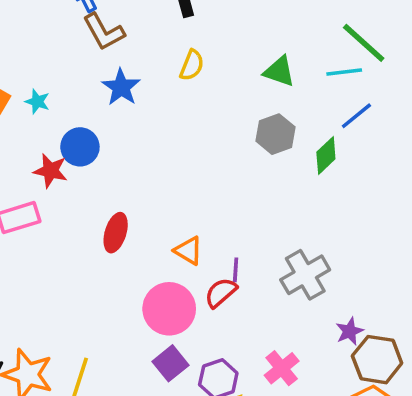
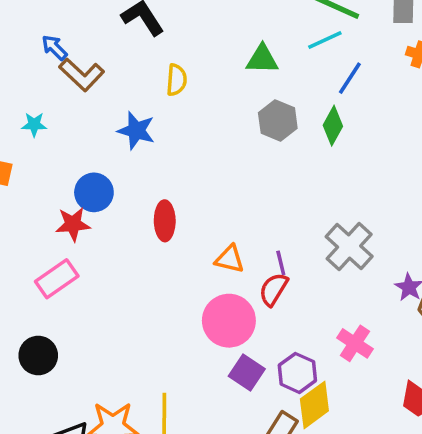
blue star: (121, 87) -> (136, 131), moved
cyan star: (37, 102) -> (34, 124), moved
red ellipse: (116, 233) -> (165, 221), moved

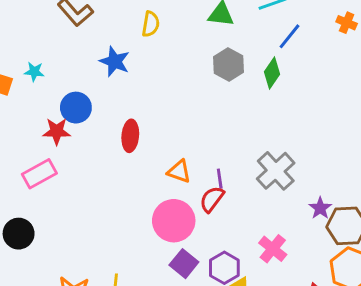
cyan star: (34, 124) -> (34, 72), moved

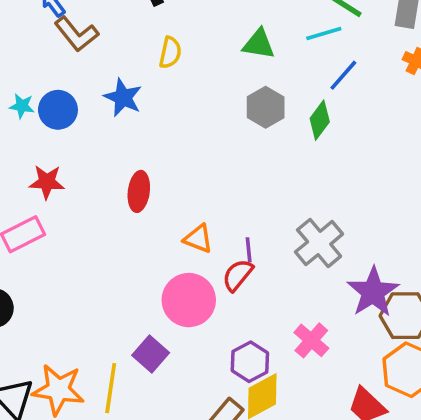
blue circle: (76, 108) -> (58, 110), moved
purple star: (320, 208) -> (373, 292), size x1.8
purple square: (184, 264) -> (151, 354), moved

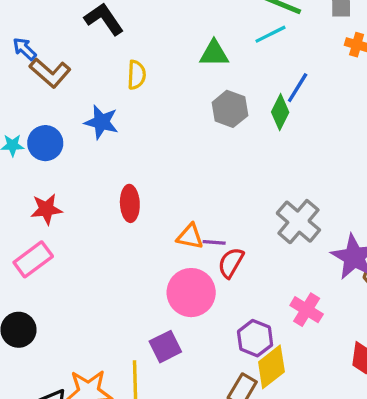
blue line: (343, 75) -> (298, 88), moved
purple line: (249, 250) -> (214, 242), moved, turned -70
purple square: (151, 354) -> (165, 347), turned 32

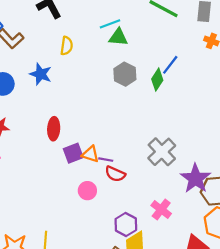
cyan line: (270, 34) -> (110, 24), moved
red semicircle: (231, 263) -> (115, 174), turned -102
pink circle: (191, 293) -> (87, 191), size x0.6
purple square: (165, 347) -> (73, 153), moved

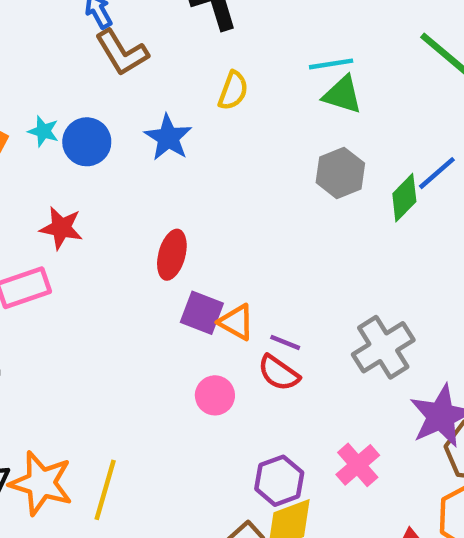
purple square: (73, 153) -> (202, 313), turned 30
purple line: (106, 160) -> (285, 342), moved

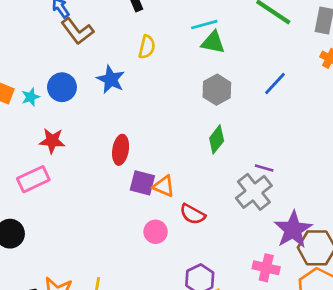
cyan star: (43, 131) -> (31, 97), moved, turned -30
green diamond: (404, 198) -> (217, 139), moved
purple line: (285, 342) -> (264, 168), moved
pink cross: (358, 465) -> (266, 268), moved, turned -30

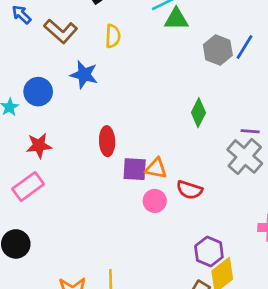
brown L-shape: (77, 31) -> (61, 31), moved
gray hexagon: (217, 90) -> (218, 50), moved
pink circle: (156, 232) -> (155, 201), moved

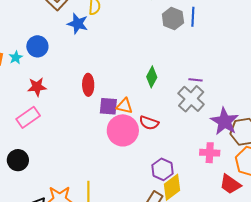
blue line: (244, 47) -> (193, 17), turned -30
blue star: (84, 75) -> (78, 24), moved
green diamond: (198, 113) -> (152, 77), moved
pink circle: (155, 201) -> (123, 130), size x1.8

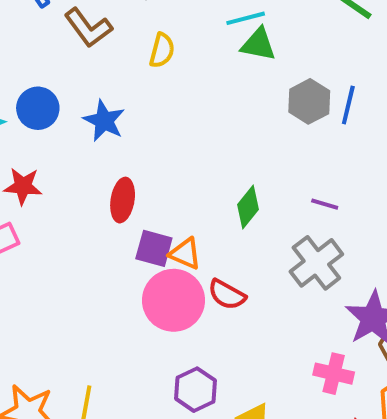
blue star: (78, 24) -> (104, 121), moved
purple line: (196, 80) -> (325, 204), moved
purple hexagon: (163, 169) -> (195, 390), moved

